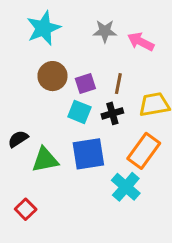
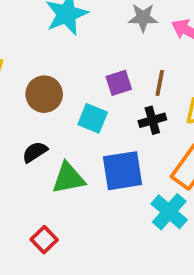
brown circle: (52, 76) -> (44, 94), moved
cyan square: (79, 112) -> (93, 118), moved

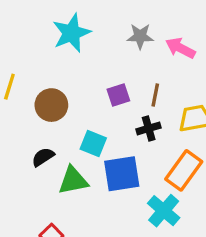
cyan square: (93, 118) -> (93, 144), moved

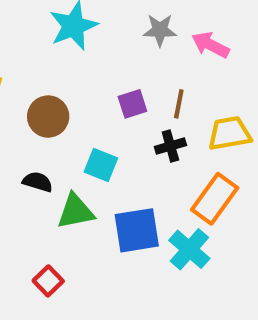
black semicircle: (43, 157) -> (38, 182), turned 50
blue square: (122, 174) -> (137, 230), moved

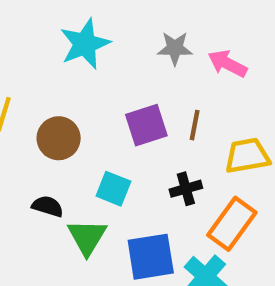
purple square: (132, 104) -> (146, 125), size x1.4
black cross: (170, 146) -> (186, 189), moved
green triangle: (76, 211) -> (87, 237), turned -48

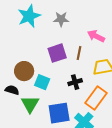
gray star: (175, 48) -> (61, 19), moved
pink arrow: (228, 64) -> (96, 36), moved
brown circle: (59, 138) -> (24, 71), moved

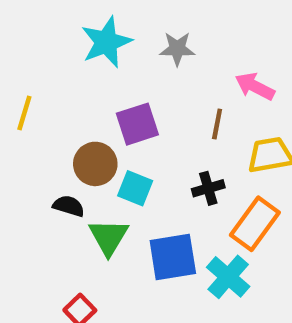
purple square: (57, 53) -> (137, 124), moved

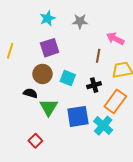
cyan star: (106, 42) -> (48, 18), size x0.7
purple square: (137, 124) -> (50, 48), moved
cyan square: (135, 188) -> (68, 78), moved

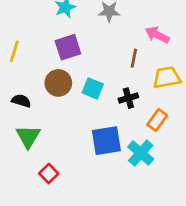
black semicircle: (30, 93) -> (21, 101), moved
orange rectangle: (115, 101) -> (157, 120), size x0.7
green triangle: (49, 107) -> (28, 136), moved

